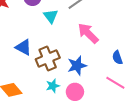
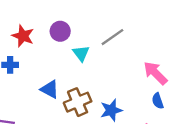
pink arrow: (88, 33) -> (155, 73), moved

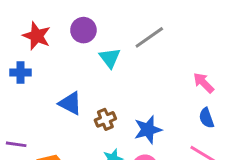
pink arrow: (155, 73) -> (203, 83), size x0.7
brown cross: (78, 102) -> (105, 119), size x0.6

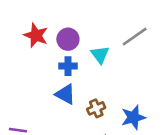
purple circle: (83, 30) -> (68, 39), moved
blue cross: (21, 73) -> (68, 66), moved

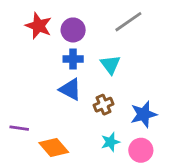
gray line: (135, 37) -> (128, 22), moved
cyan triangle: (100, 55) -> (110, 65), moved

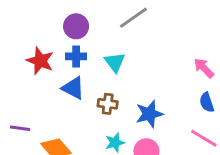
red star: (39, 26) -> (40, 61), moved
brown cross: (104, 105) -> (108, 104), turned 30

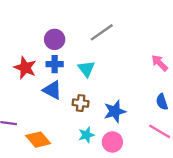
pink arrow: (204, 68) -> (160, 63), moved

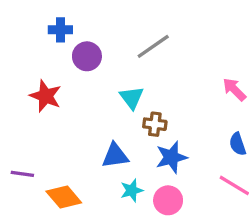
blue cross: (55, 64) -> (60, 30), moved
blue triangle: (52, 90) -> (115, 156), moved, turned -36
brown cross: (81, 103) -> (155, 124), moved

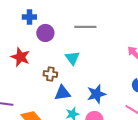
gray line: (153, 46) -> (85, 27), turned 35
brown cross: (155, 124) -> (50, 74), moved

